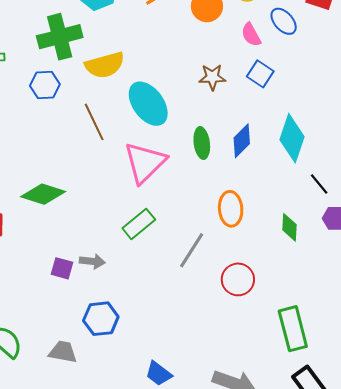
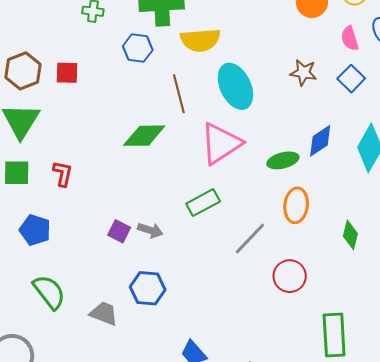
green ellipse: (202, 143) -> (283, 160), moved, turned 72
green diamond: (43, 194) -> (144, 136), moved, turned -30

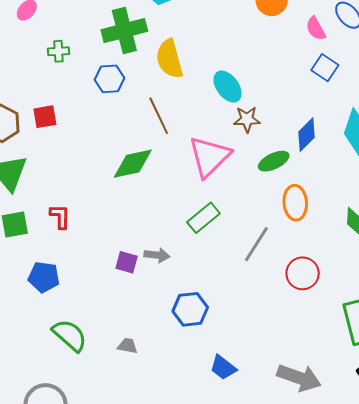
yellow semicircle: (200, 40) -> (169, 59), turned 90
brown star: (303, 73) -> (247, 119), moved
cyan ellipse: (235, 86) -> (228, 87), moved, size x0.7
blue hexagon: (148, 288) -> (190, 309), moved
gray trapezoid: (104, 314) -> (127, 346), size x0.7

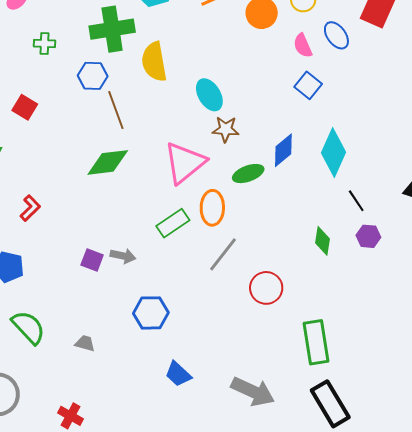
brown line: (159, 116) -> (116, 110), moved
red square: (45, 117) -> (25, 107), turned 35
orange ellipse: (295, 203) -> (212, 208), moved
red L-shape: (60, 217) -> (30, 208), turned 40

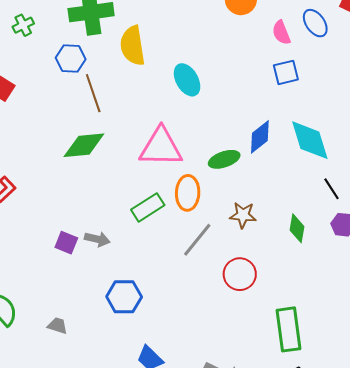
green cross: (45, 44) -> (23, 25), turned -30
blue square: (308, 85) -> (286, 72), turned 36
brown star: (226, 129) -> (243, 215), moved
cyan diamond: (333, 153) -> (310, 140), turned -42
pink triangle: (185, 163) -> (161, 147), turned 39

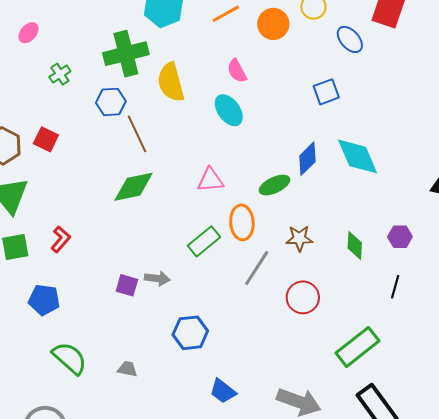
pink semicircle: (281, 33) -> (237, 71), moved
pink triangle: (161, 147) -> (210, 180), size x0.6
black line: (332, 189) -> (395, 287), moved, turned 55
green rectangle: (289, 329) -> (357, 347), turned 66

